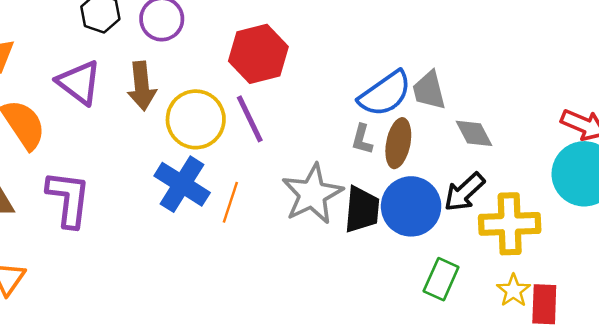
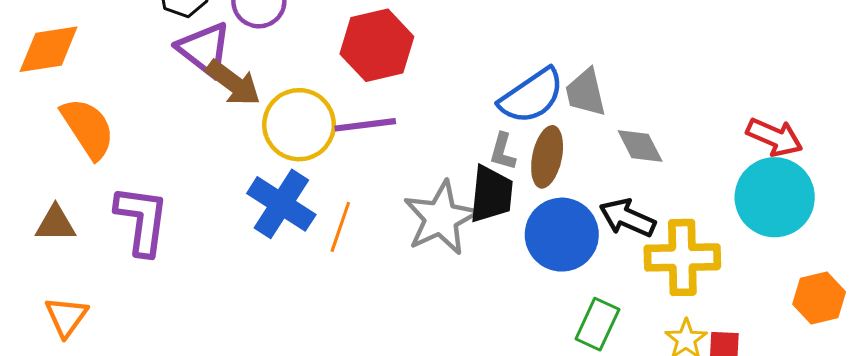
purple triangle: (79, 82) -> (204, 49), moved
brown arrow: (142, 86) -> (233, 83), turned -48
purple line: (250, 119) -> (365, 125), turned -72
black arrow: (464, 192) -> (627, 218), turned 66
black trapezoid: (362, 210) -> (491, 194), moved

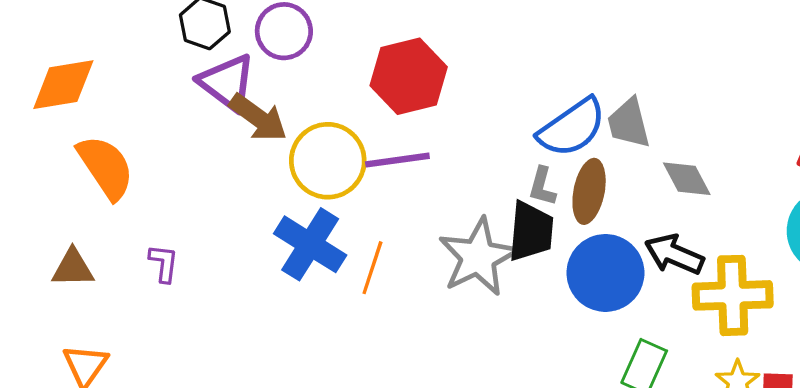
purple L-shape: (142, 220) -> (164, 263), size x0.5

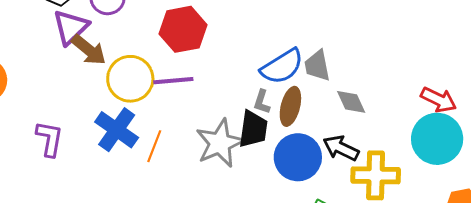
purple triangle: (227, 83) -> (71, 27), turned 36
purple L-shape: (164, 263) -> (50, 139), moved, size x1.5

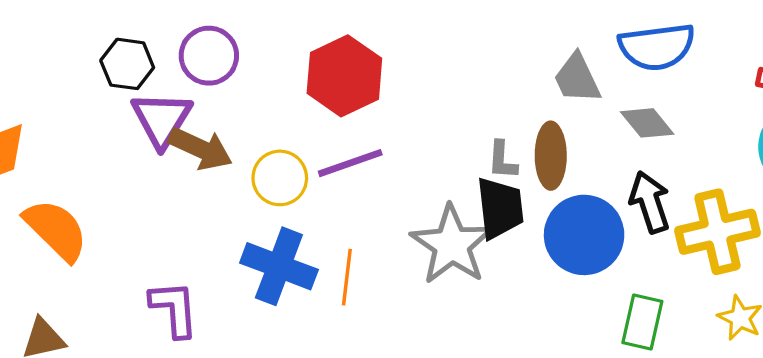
blue semicircle: (282, 66) -> (657, 47), moved, turned 39
yellow circle: (130, 79) -> (280, 178), size x0.7
black arrow: (341, 148) -> (650, 202), turned 60

